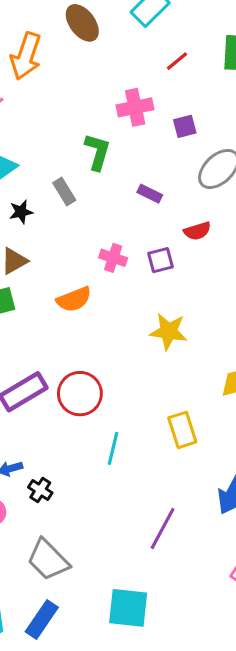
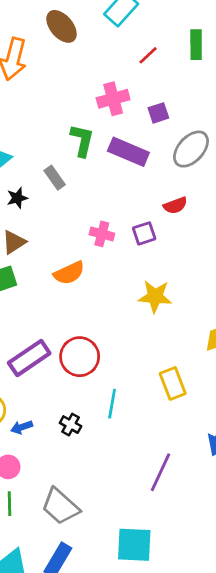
purple rectangle: (150, 194) -> (128, 152), moved, size x1.8
black cross: (40, 490) -> (71, 425), moved

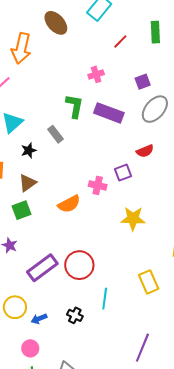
pink cross: (113, 99) -> (96, 74), size x0.7
purple square: (158, 113) -> (143, 82), moved
pink cross: (102, 234) -> (98, 185), moved

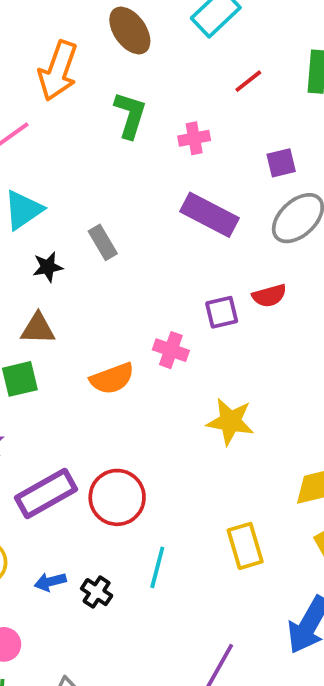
green L-shape: (75, 106) -> (130, 115), moved
purple square: (123, 173) -> (222, 312), moved
brown triangle: (27, 183) -> (38, 329), turned 30
blue arrow: (39, 319) -> (50, 582), moved

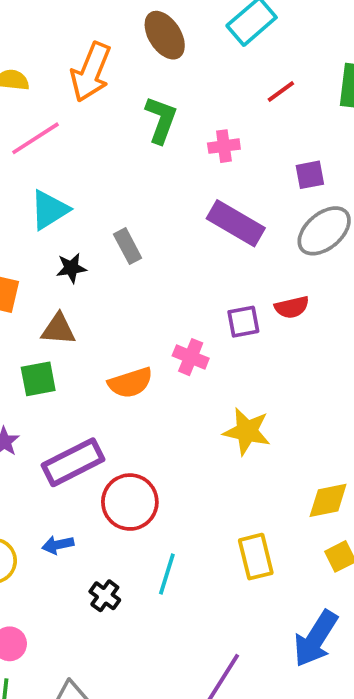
purple rectangle: (46, 494) -> (73, 462), moved
blue arrow: (50, 582) -> (58, 545), moved

